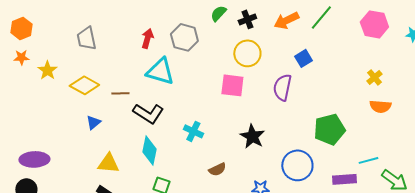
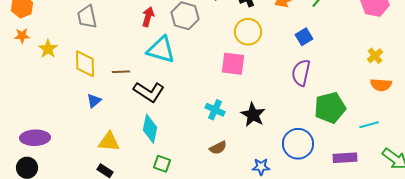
yellow diamond: (84, 85) -> (85, 64), turned 60
purple semicircle: (282, 87) -> (301, 73), moved
cyan cross: (193, 131) -> (215, 110), moved
cyan line: (368, 160) -> (369, 125), moved

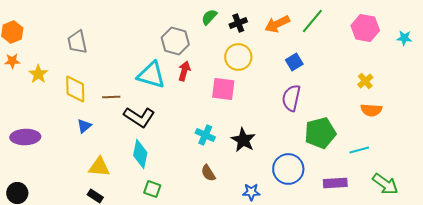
red arrow: (148, 17) -> (184, 71), moved
purple ellipse: (35, 138) -> (25, 137), moved
brown semicircle: (218, 148) -> (208, 173), turned 84

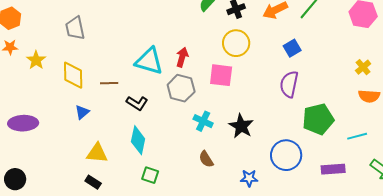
gray hexagon: (175, 41) -> (181, 88), moved
black L-shape: (139, 117) -> (137, 103), size x0.7

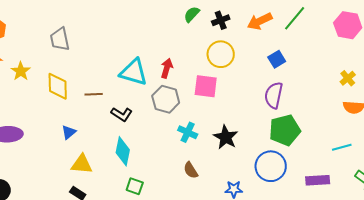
blue triangle: (82, 112) -> (69, 132), moved
green pentagon: (318, 119) -> (285, 130), moved

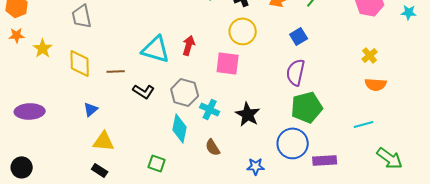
gray hexagon: (166, 99) -> (185, 92), moved
cyan diamond: (123, 151) -> (180, 128), moved
purple rectangle: (318, 180) -> (325, 160), moved

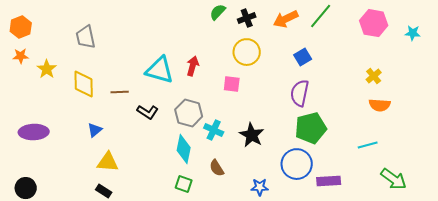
pink square: (228, 63) -> (232, 84), size x0.7
green square: (157, 163) -> (184, 184), moved

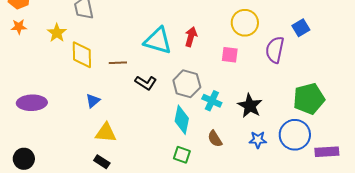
yellow star: (47, 69) -> (57, 33), moved
purple semicircle: (300, 93) -> (275, 50), moved
blue star: (260, 187) -> (258, 140), moved

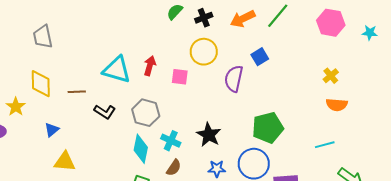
yellow star: (57, 33) -> (16, 107), moved
pink square: (230, 55) -> (180, 77), moved
cyan cross: (212, 101) -> (171, 141), moved
brown semicircle: (215, 139) -> (174, 168), turned -114

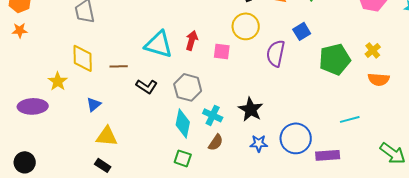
green pentagon: (268, 128) -> (335, 59), moved
cyan line: (325, 145) -> (350, 119), moved

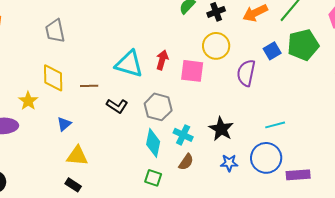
pink square: (222, 51) -> (192, 71), size x1.4
green pentagon: (335, 59) -> (303, 45), moved
cyan line: (350, 119) -> (275, 125), moved

